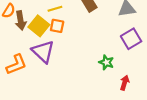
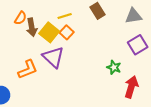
orange square: (57, 26) -> (67, 32), turned 32
red arrow: (125, 83) -> (131, 87), size x1.5

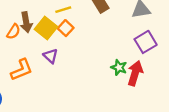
orange semicircle: (20, 18) -> (13, 32), moved
purple triangle: (53, 57) -> (51, 56), size x0.6
red arrow: (131, 87) -> (135, 73), moved

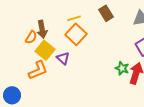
yellow square: (46, 28) -> (45, 50), moved
orange square: (66, 28) -> (76, 34), size x1.5

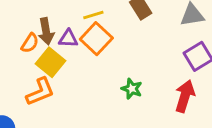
purple triangle: (63, 58) -> (68, 39), moved, turned -40
green star: (122, 68) -> (132, 89), moved

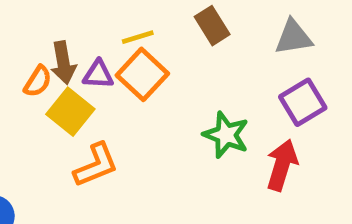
green star: (132, 89) -> (226, 135), moved, size x1.4
orange L-shape: (40, 92) -> (96, 165), moved

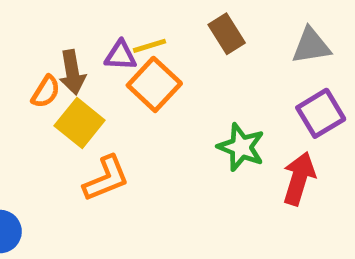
purple triangle: (98, 74) -> (121, 55), moved

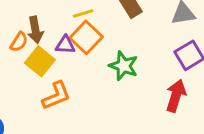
purple triangle: (121, 55) -> (65, 45), moved
green star: (241, 147) -> (123, 66), moved

